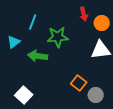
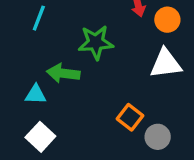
cyan line: (33, 22) -> (39, 18), moved
cyan triangle: (14, 42) -> (36, 94), moved, turned 40

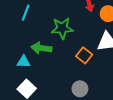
orange square: (130, 117) -> (84, 55), moved
gray circle: (158, 137) -> (80, 89), moved

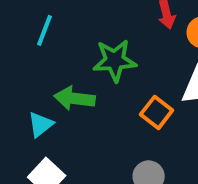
cyan triangle: (24, 62) -> (41, 124), turned -40

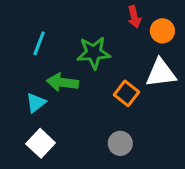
cyan line: (45, 30) -> (39, 43), moved

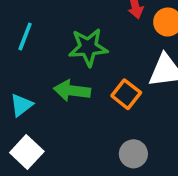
green arrow: (62, 82) -> (72, 91), moved
gray circle: (120, 143) -> (133, 154), moved

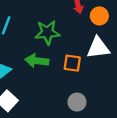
orange square: (126, 94) -> (72, 63), turned -30

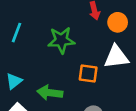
green arrow: (37, 61) -> (50, 93), moved

